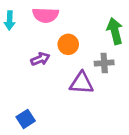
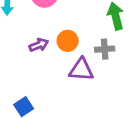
orange circle: (68, 44) -> (68, 41), moved

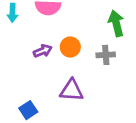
purple triangle: (81, 70) -> (72, 90), moved

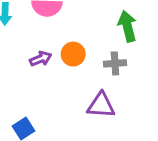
purple triangle: (72, 90) -> (101, 105), moved

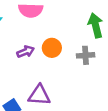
purple triangle: (101, 105) -> (39, 95), moved

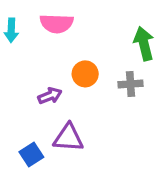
purple arrow: (26, 52) -> (50, 96), moved

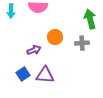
blue square: (31, 155) -> (23, 74), moved

